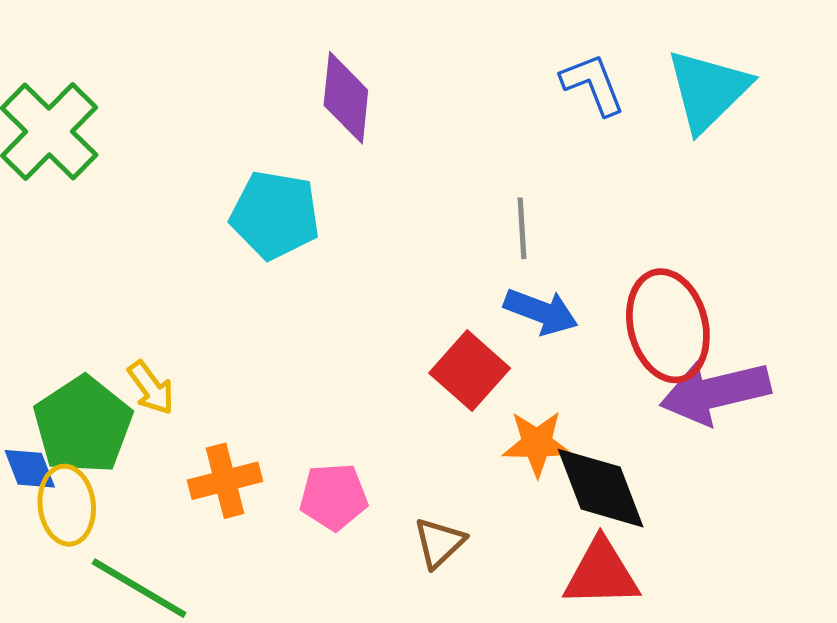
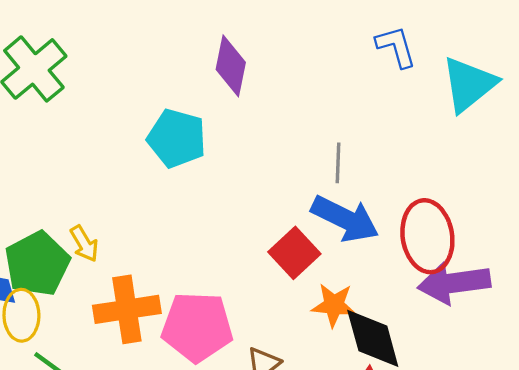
blue L-shape: (593, 84) -> (396, 47), moved
blue arrow: (541, 312) -> (345, 219), size x1.4
orange cross: (225, 481) -> (127, 309), size x1.4
pink pentagon: (334, 497) -> (197, 327), size x1.6

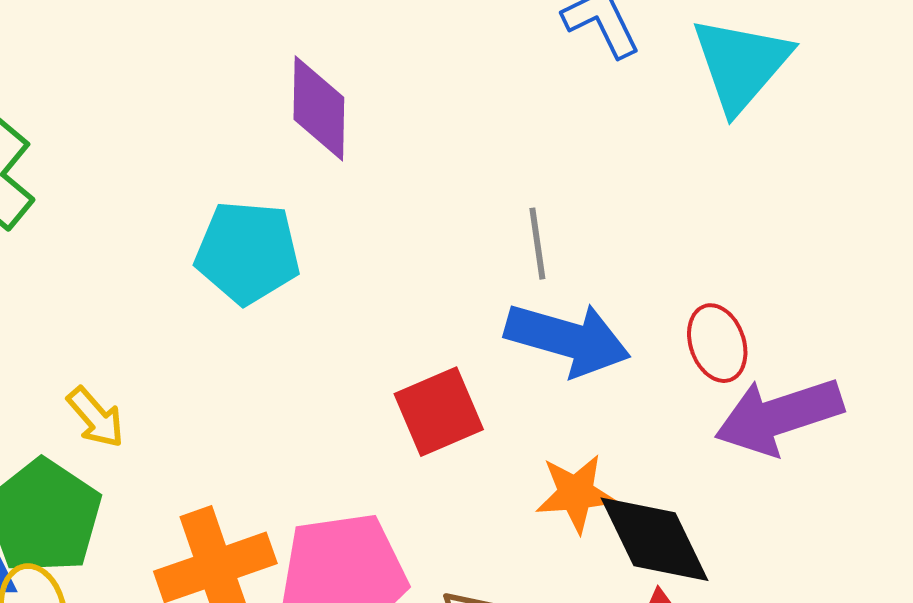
red ellipse: (427, 236) -> (717, 343), size x0.6
yellow arrow: (84, 244) -> (96, 417), moved
red square: (294, 253) -> (439, 412), moved, turned 30

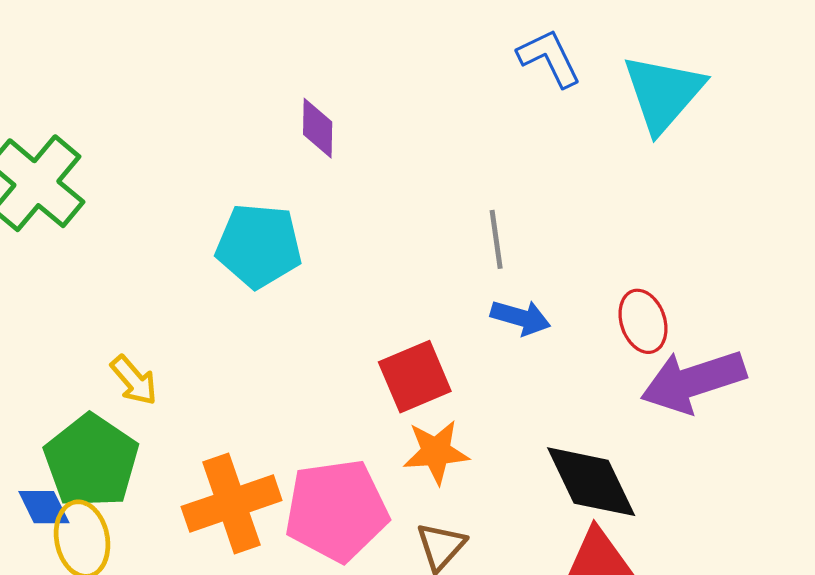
purple diamond: (319, 108) -> (318, 128), size x0.7
blue arrow: (568, 339) -> (521, 318), size x0.6
orange star: (576, 493) -> (436, 452), moved

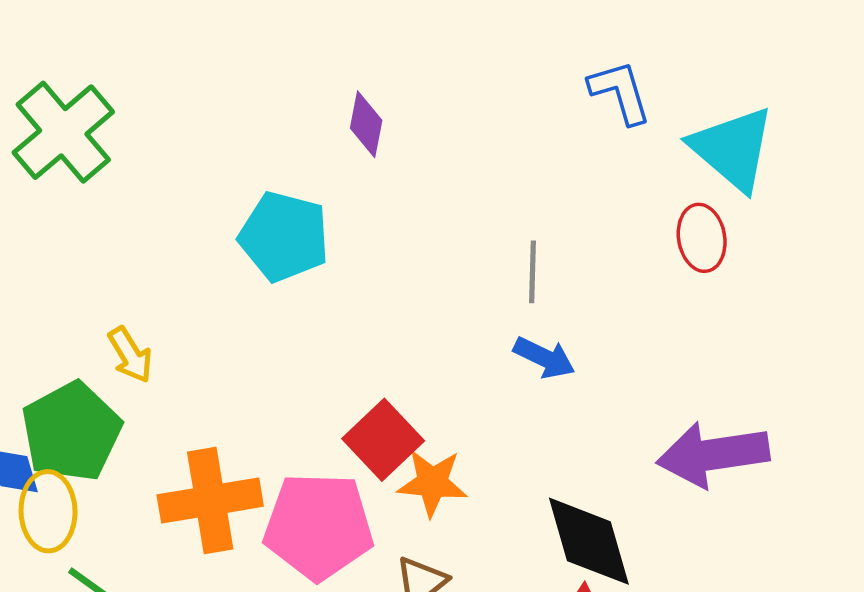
cyan triangle: (663, 93) -> (733, 149), turned -40
red ellipse: (643, 321) -> (702, 238), moved
red square: (415, 377) -> (383, 440), moved, turned -30

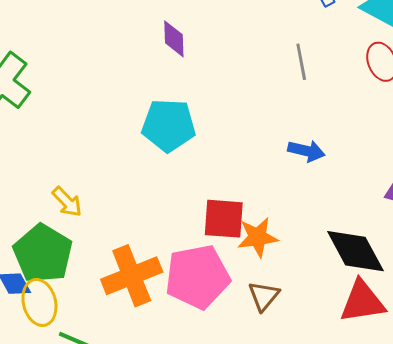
cyan pentagon: (284, 237) -> (169, 125), moved
gray line: (533, 272) -> (301, 62), moved
red square: (383, 440) -> (224, 219), turned -30

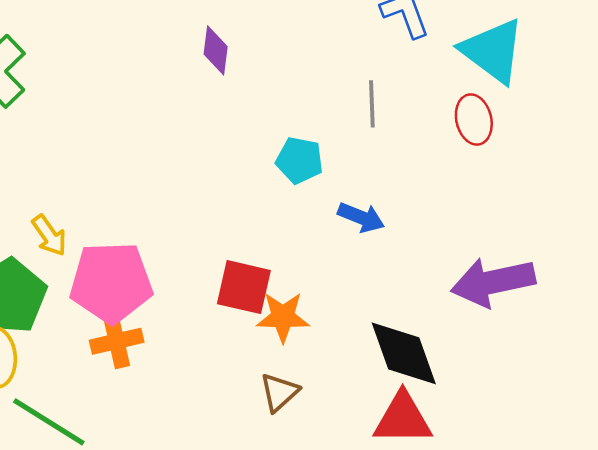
cyan pentagon: (169, 125) -> (299, 160), moved, size x0.7
orange cross: (132, 276) -> (117, 341), size x0.7
pink pentagon: (197, 277) -> (111, 282), moved

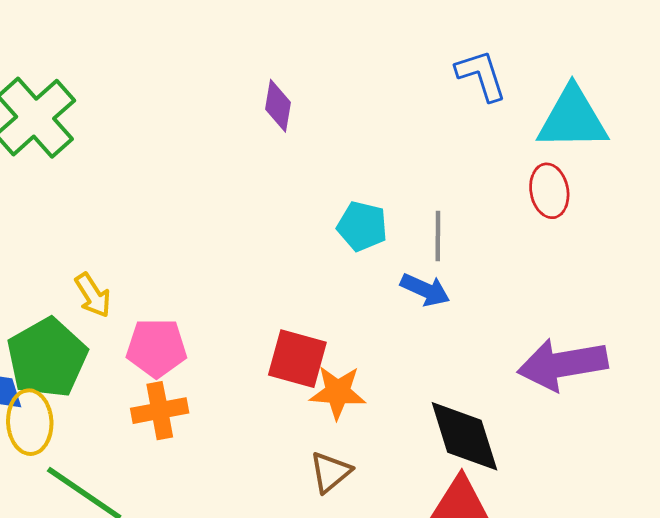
cyan triangle: (493, 51) -> (573, 119), turned -40
gray line: (372, 104) -> (438, 236), moved
pink pentagon: (111, 282) -> (157, 348), size x0.7

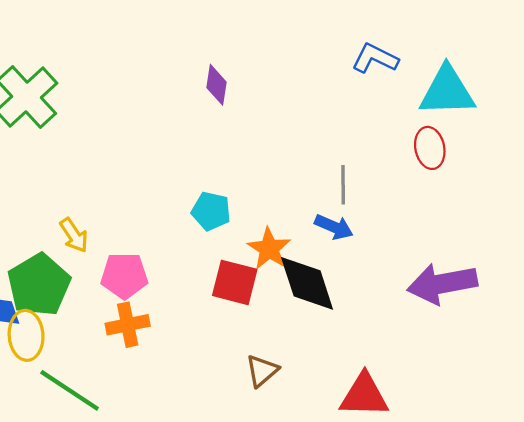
blue L-shape: (481, 75) -> (375, 58), turned -45
cyan pentagon: (362, 226) -> (211, 211), moved
orange star: (338, 392) -> (269, 249), moved, turned 30
black diamond: (464, 436) -> (307, 283), moved

